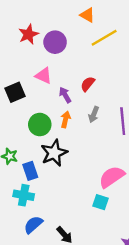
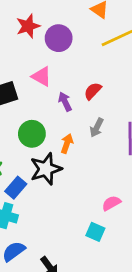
orange arrow: (66, 119) -> (67, 144), moved
blue rectangle: (30, 171) -> (16, 188), turned 54
pink semicircle: (112, 177) -> (111, 203), size x0.6

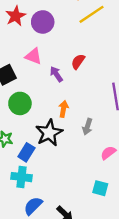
gray arrow: (97, 128) -> (87, 127), moved
green circle: (32, 134) -> (20, 103), moved
cyan square: (95, 232) -> (100, 188), moved

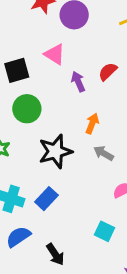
orange arrow: (63, 109) -> (92, 123), moved
gray arrow: (87, 127) -> (104, 153), turned 91
blue rectangle: (26, 152) -> (46, 199), moved

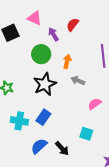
green circle: (27, 109) -> (41, 54), moved
blue semicircle: (18, 237) -> (39, 146), moved
black arrow: (55, 254) -> (62, 148), moved

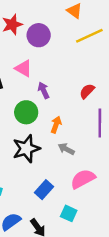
red semicircle: (73, 25) -> (87, 91), moved
pink semicircle: (95, 104) -> (83, 179), size x1.5
blue rectangle: (43, 117) -> (44, 190), moved

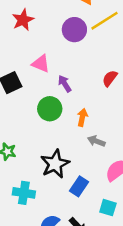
purple circle: (39, 35) -> (74, 30), moved
black star: (26, 149) -> (55, 164), moved

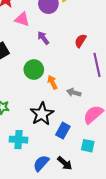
pink triangle: (41, 64) -> (22, 19), moved
purple arrow: (65, 84) -> (43, 38), moved
orange arrow: (82, 117) -> (52, 82), moved, turned -32

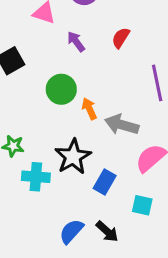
red semicircle: (80, 41) -> (121, 38), moved
gray arrow: (74, 93) -> (122, 125), size x1.5
cyan cross: (19, 140) -> (36, 177), moved

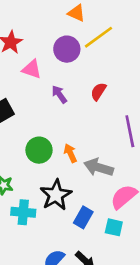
green circle: (61, 89) -> (39, 150), moved
cyan square: (142, 205) -> (114, 227), moved

